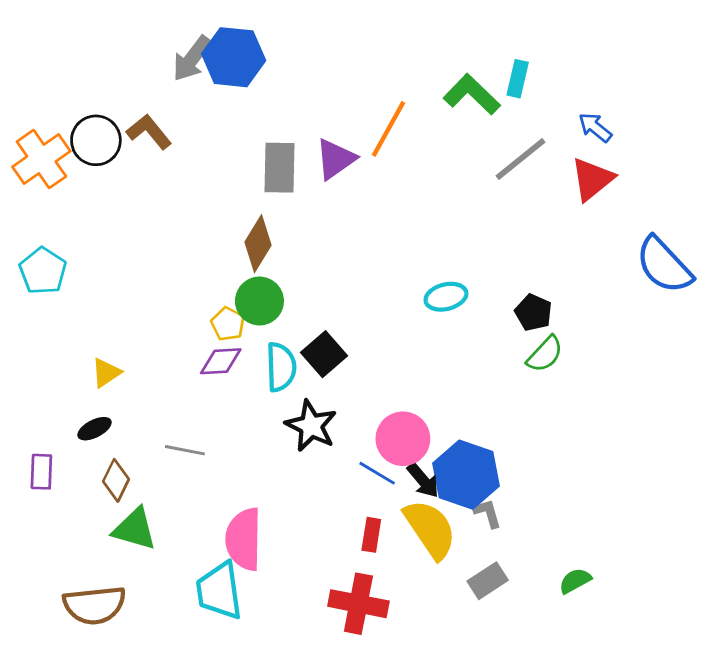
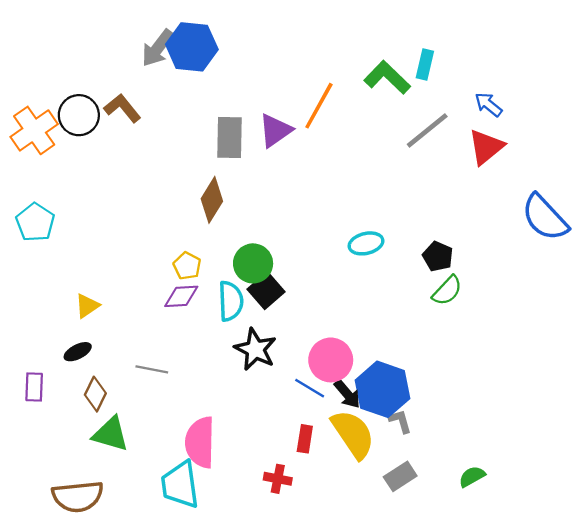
green circle: (259, 301) -> (253, 263), moved
red cross: (358, 604) -> (278, 479), moved, size x0.6

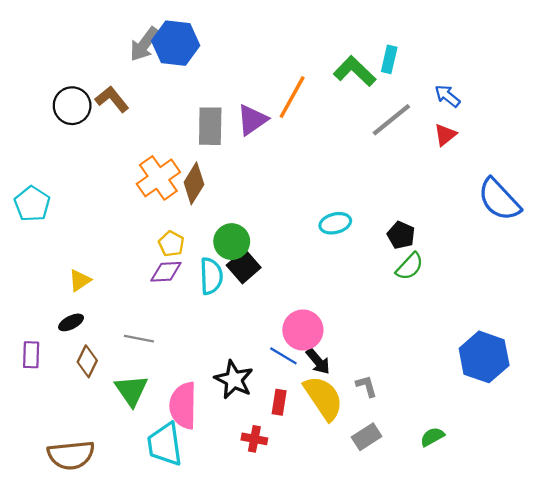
orange cross: (34, 130) -> (158, 178), moved
red triangle: (486, 147) -> (445, 135), size x0.7
black star: (255, 349) -> (234, 380), moved
blue hexagon: (382, 389) -> (484, 357), moved
green triangle: (111, 434) -> (131, 390), moved, turned 39

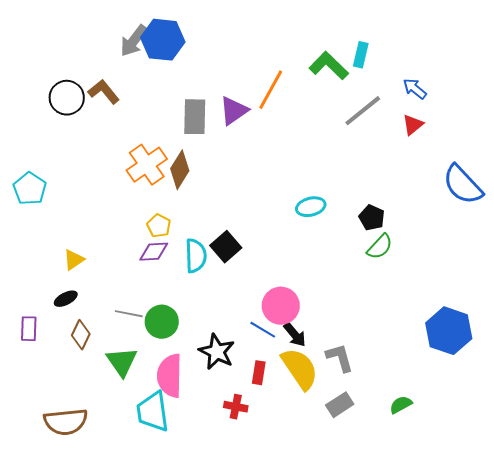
green circle: (232, 242) -> (162, 322), moved
gray L-shape: (367, 386) -> (340, 358), size x1.4

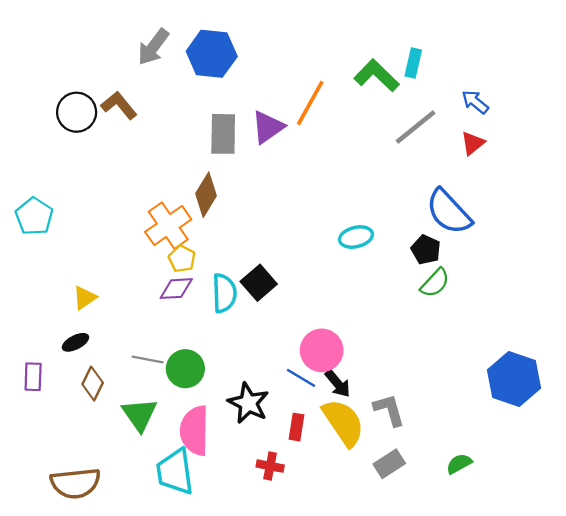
blue hexagon: (163, 40) -> (212, 54), moved
orange cross: (147, 165) -> (168, 226), moved
blue semicircle: (463, 185) -> (449, 212), moved

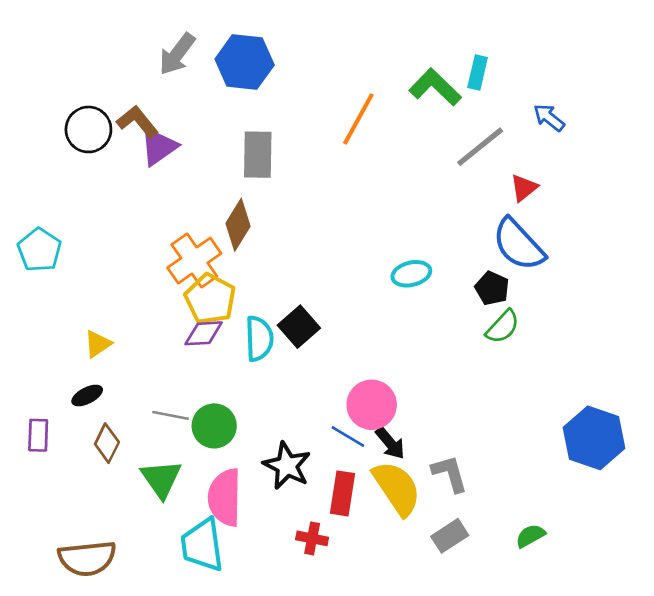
purple triangle: (268, 127) -> (159, 147), moved
red triangle: (473, 143) -> (524, 188), moved
yellow pentagon: (182, 259) -> (210, 299), size x1.6
red rectangle: (296, 427) -> (343, 493), size x1.4

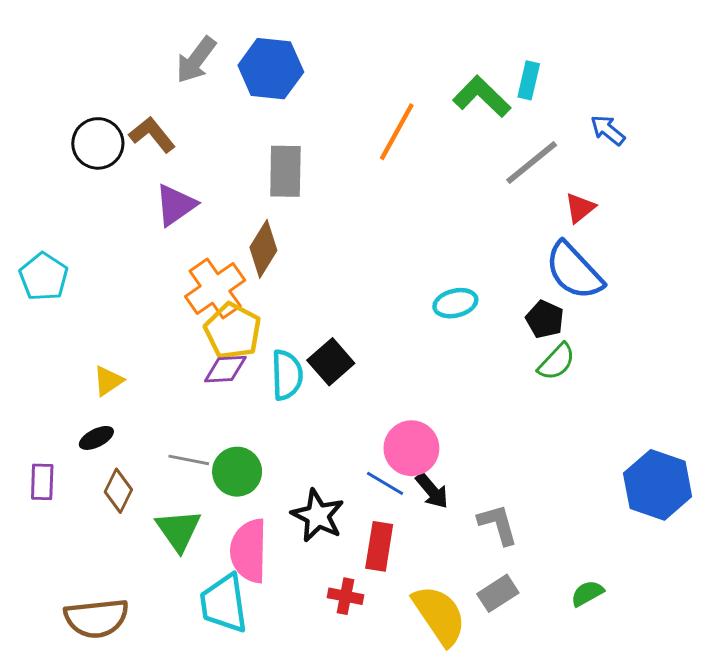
purple triangle: (159, 147) -> (176, 205), moved
yellow semicircle: (397, 488) -> (439, 615), moved

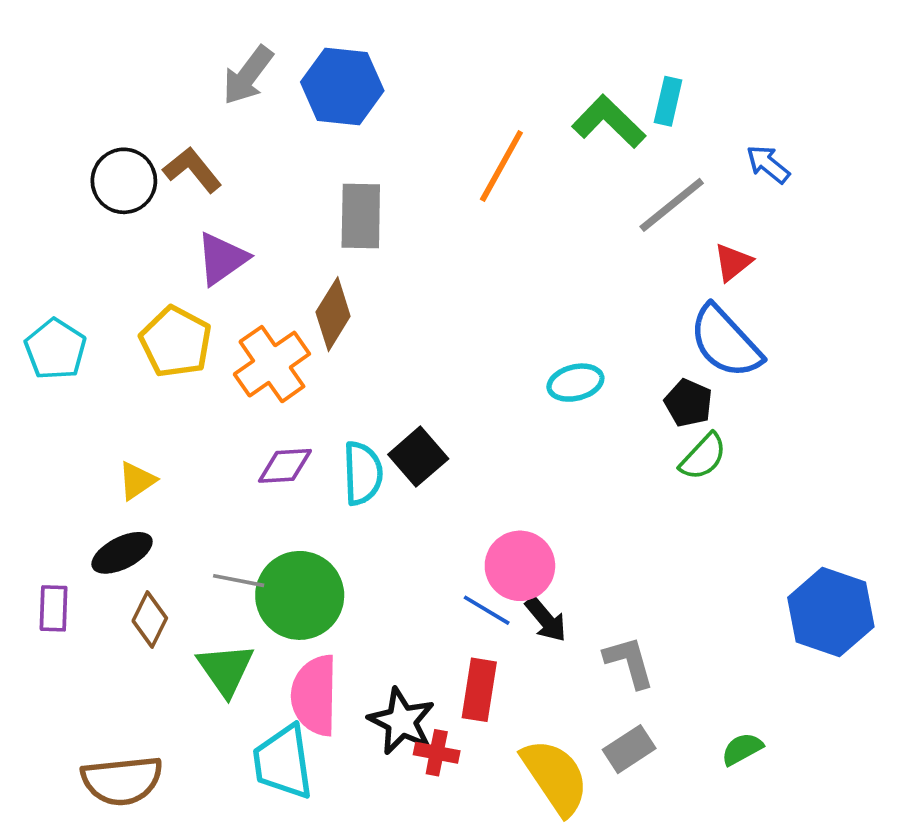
yellow pentagon: (233, 331) -> (176, 342), moved
black ellipse: (96, 438) -> (122, 553), size x1.4
green circle: (237, 472) -> (300, 595), size x1.4
black star: (318, 516) -> (401, 721), moved

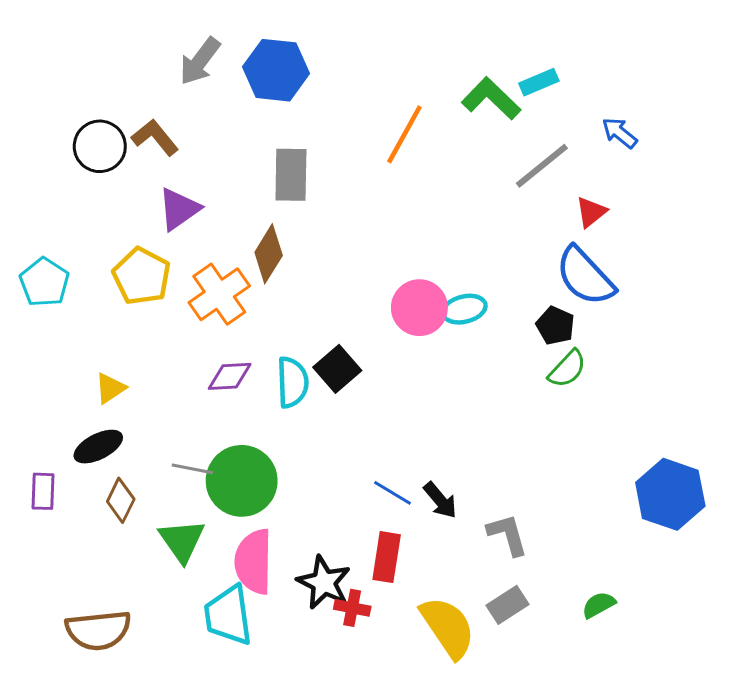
cyan rectangle: (668, 101) -> (539, 82), turned 54
pink circle: (520, 566) -> (419, 308), moved

